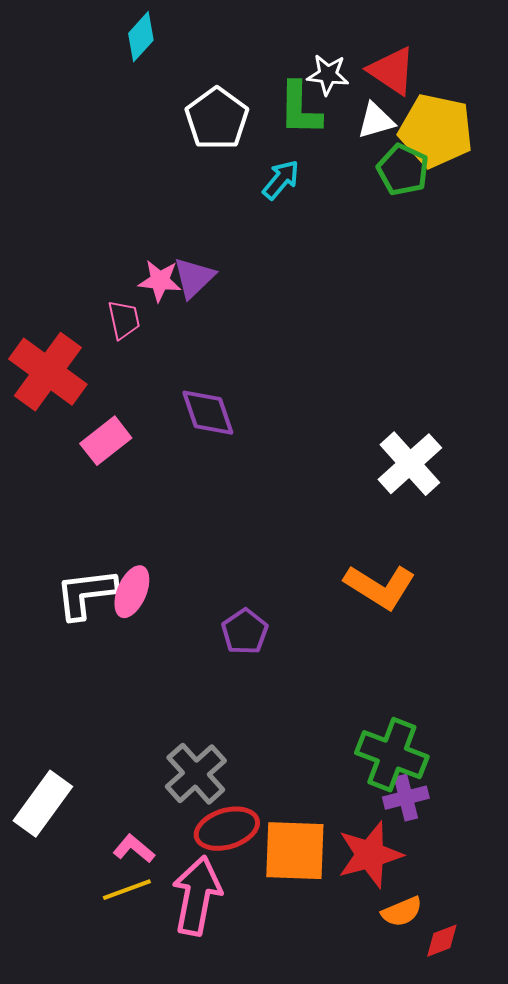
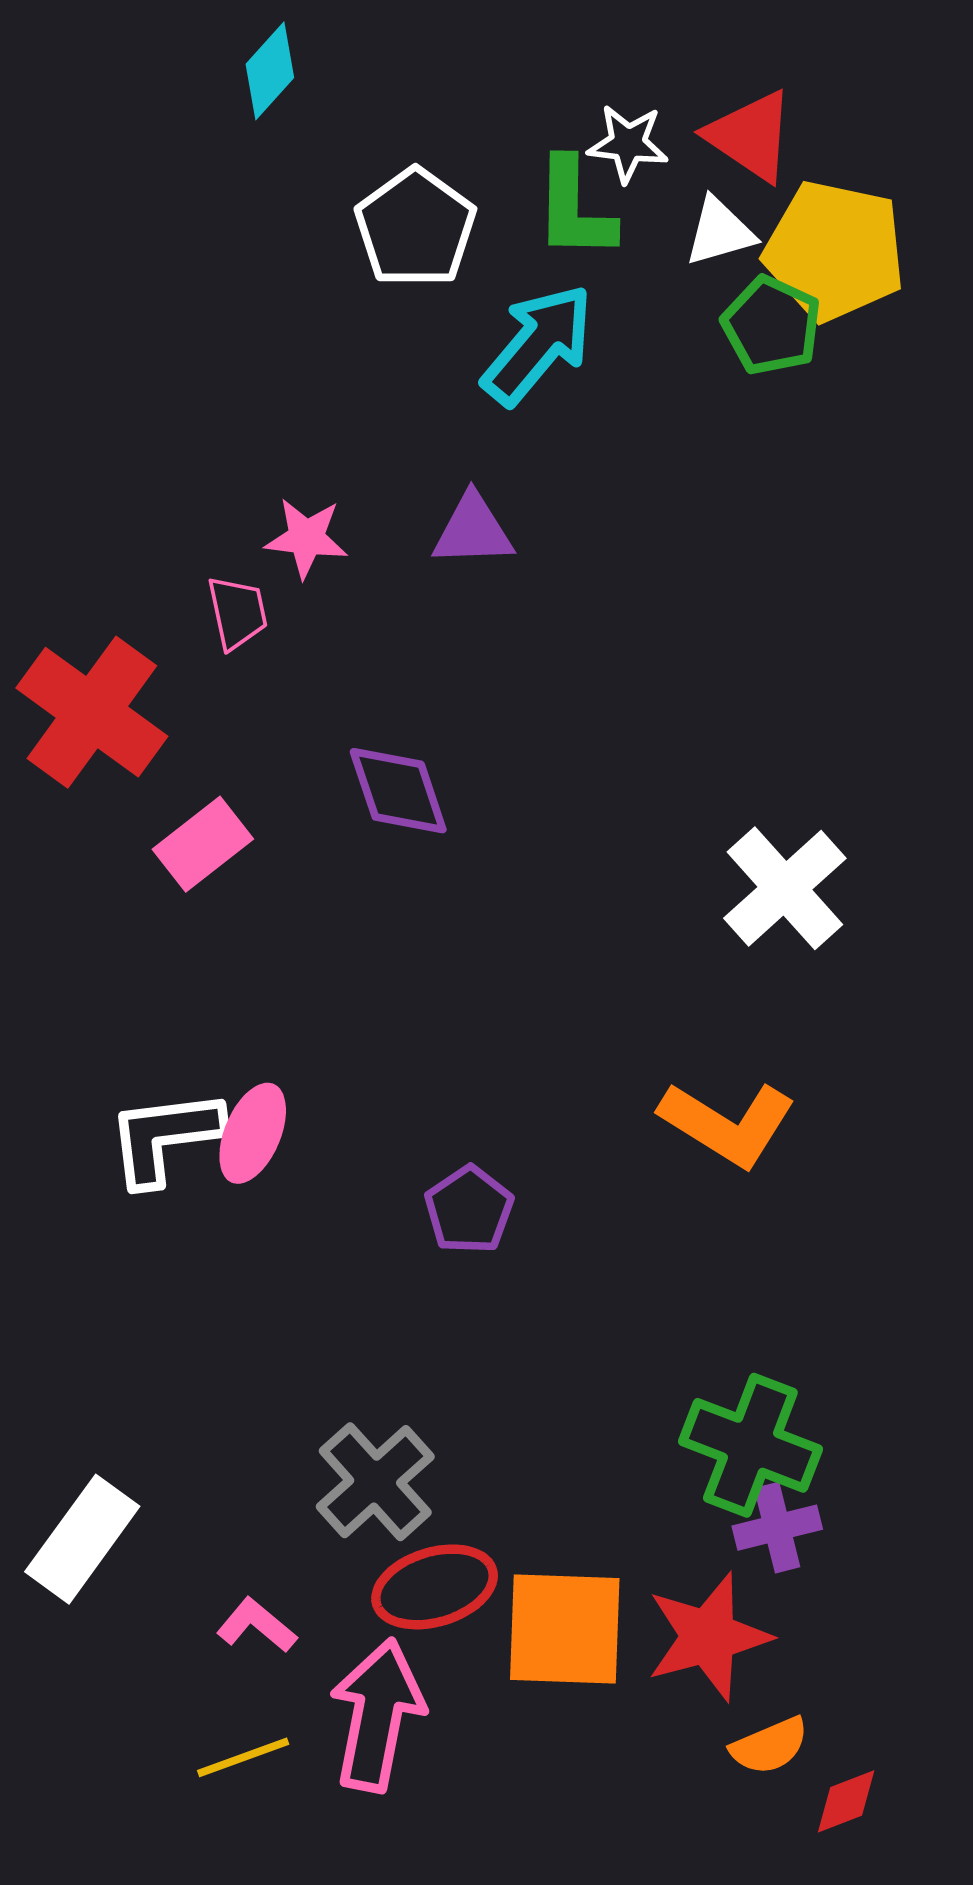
cyan arrow: (281, 180) -> (538, 345), size x1.6
purple triangle: (194, 278) -> (473, 530), moved, turned 42
yellow line: (127, 890) -> (243, 1757), moved

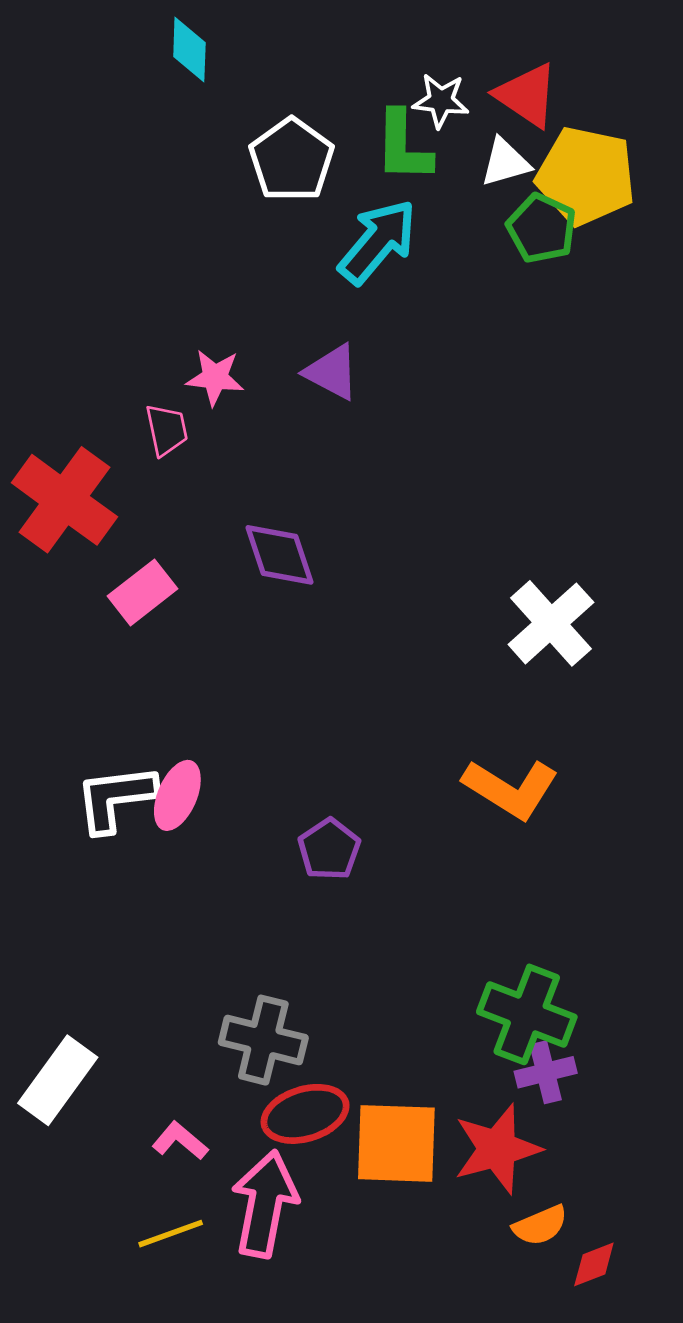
cyan diamond: (270, 71) -> (189, 50), turned -40
purple triangle: (473, 530) -> (332, 372), turned 30
gray cross: (375, 1482) -> (263, 1040), turned -34

